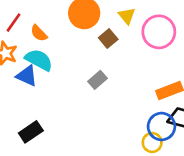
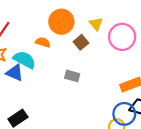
orange semicircle: (39, 33) -> (43, 42), moved, turned 152
gray rectangle: (97, 80) -> (72, 76), turned 56

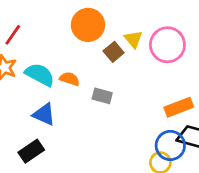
yellow triangle: (96, 24) -> (133, 39), moved
orange semicircle: (43, 42) -> (70, 79), moved
blue triangle: (15, 73) -> (44, 114), moved

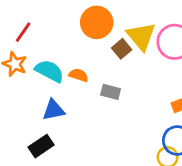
yellow triangle: (133, 39) -> (141, 36), size x1.6
blue triangle: (44, 114) -> (54, 110), turned -35

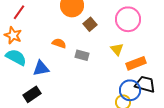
yellow triangle: (141, 36) -> (117, 49), moved, size x0.6
cyan semicircle: (49, 71) -> (16, 57), moved

